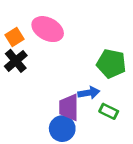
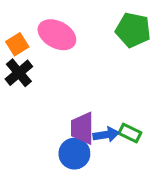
green pentagon: (111, 64) -> (133, 30), moved
blue arrow: (89, 93) -> (106, 135), moved

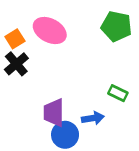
purple trapezoid: (82, 128) -> (54, 113), moved
green rectangle: (130, 133) -> (118, 93), moved

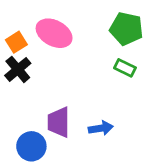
green rectangle: (118, 93) -> (125, 68), moved
blue circle: (65, 135) -> (31, 146), moved

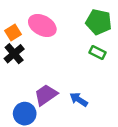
purple trapezoid: (59, 122) -> (46, 95), turned 55
blue arrow: (101, 128) -> (79, 99), turned -138

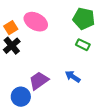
blue arrow: (79, 99) -> (73, 77), moved

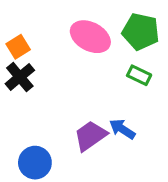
pink ellipse: (36, 22) -> (90, 37), moved
purple trapezoid: (39, 81) -> (90, 136), moved

